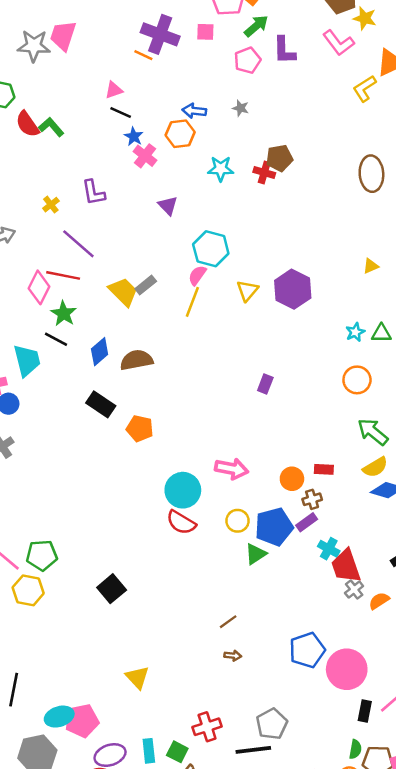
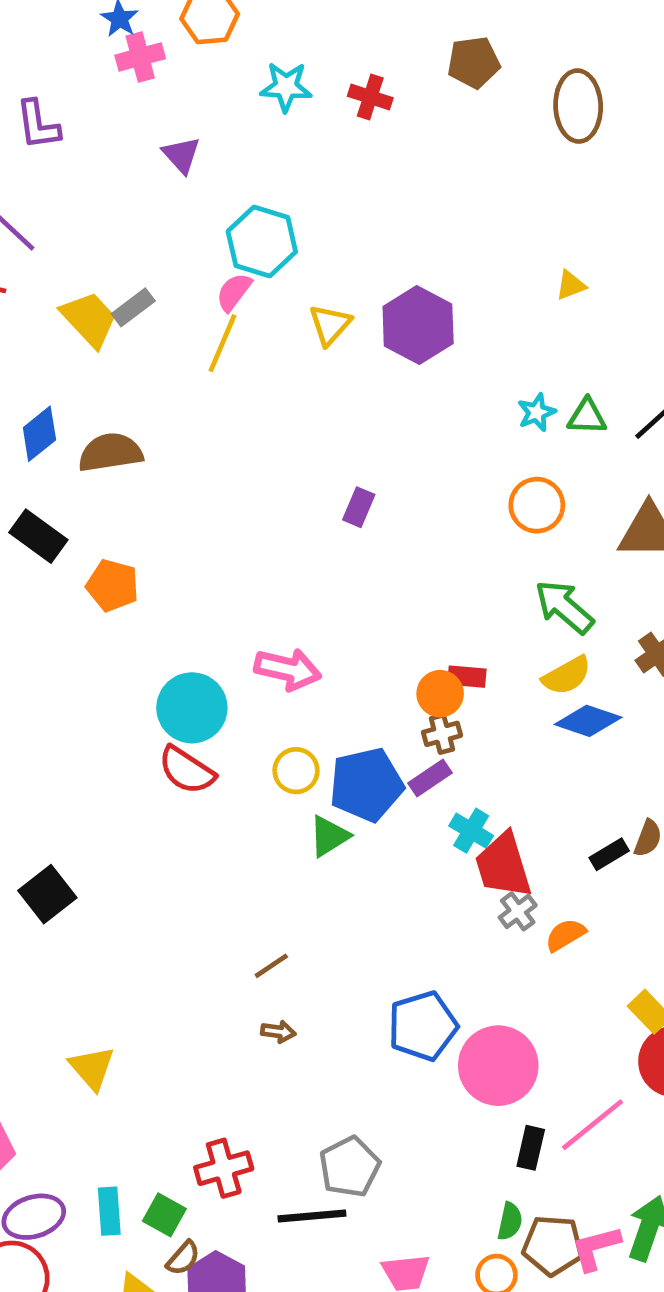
pink cross: (145, 156) -> (140, 57), turned 35
brown pentagon: (279, 158) -> (474, 62), moved
orange circle: (292, 479) -> (440, 694), moved

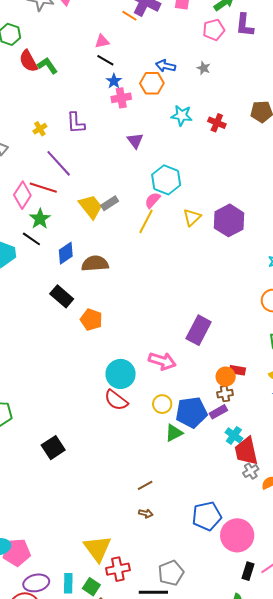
purple rectangle: (359, 507) -> (199, 330), moved, size x1.8
yellow triangle: (92, 1068) -> (97, 549), moved, size x1.4

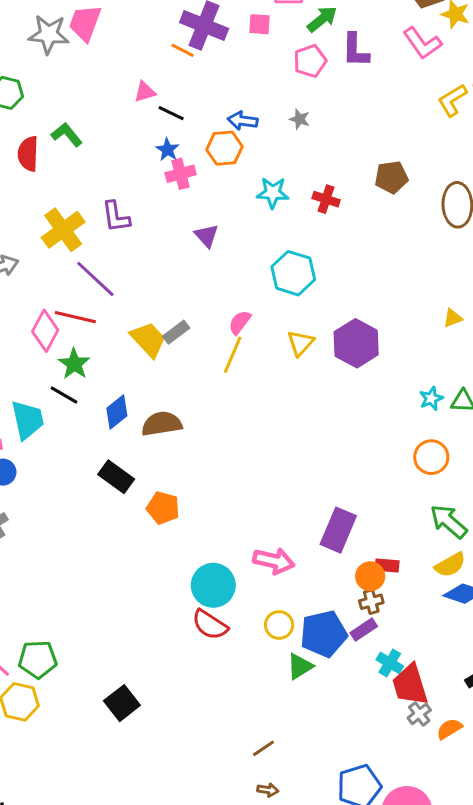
black line: (105, 60) -> (171, 113), moved
red semicircle: (28, 61) -> (28, 154), moved, turned 35
yellow cross: (40, 129) -> (63, 230), size x2.0
cyan hexagon: (166, 180) -> (293, 273), moved
purple rectangle: (199, 330) -> (338, 530), moved

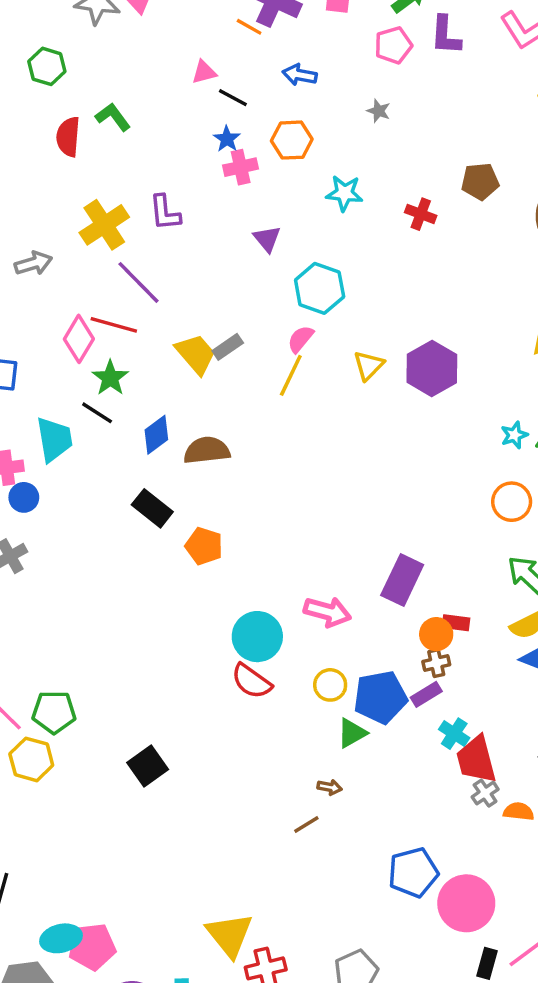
blue arrow: (243, 121) -> (300, 75), moved
red cross: (326, 199) -> (421, 214), moved
cyan hexagon: (293, 273) -> (320, 288), moved
orange semicircle: (449, 729) -> (519, 811), turned 35
brown arrow: (268, 790) -> (330, 787), moved

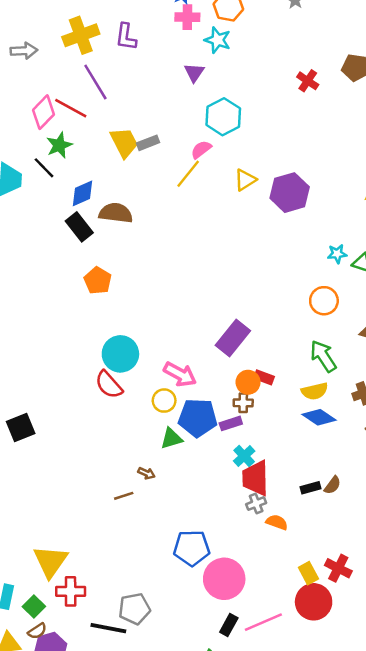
cyan star: (344, 193) -> (218, 40), moved
black rectangle: (152, 508) -> (79, 227), moved
pink arrow: (327, 612) -> (180, 374), moved

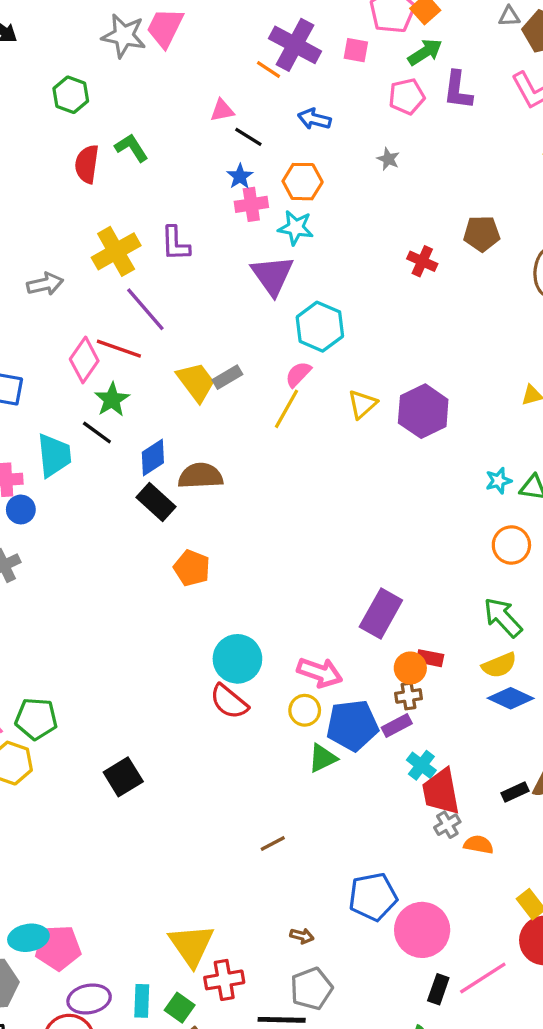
purple triangle: (194, 73) -> (272, 275), size x1.6
orange circle: (324, 301) -> (511, 545), moved
brown arrow: (146, 473) -> (302, 936), moved

